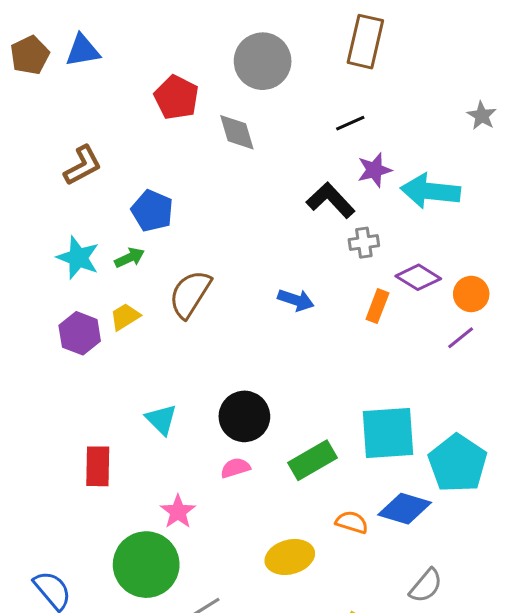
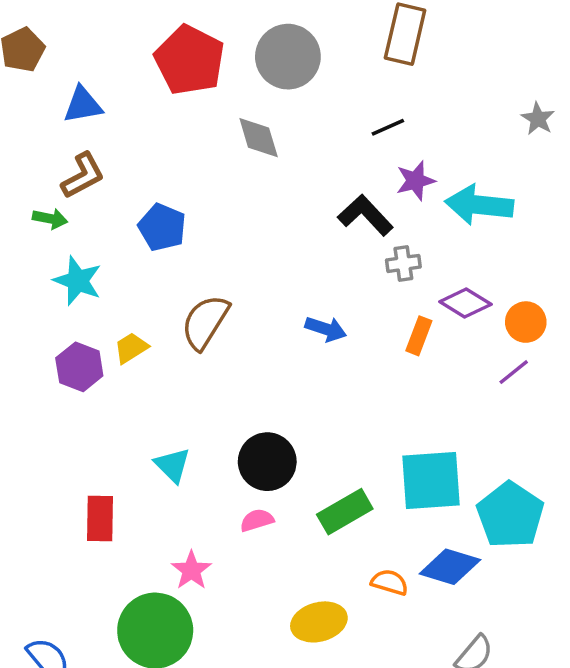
blue triangle: (83, 51) -> (83, 105), moved
red pentagon: (176, 97) -> (190, 60), moved, size x1.4
green arrow: (130, 258) -> (50, 219), moved, turned 36

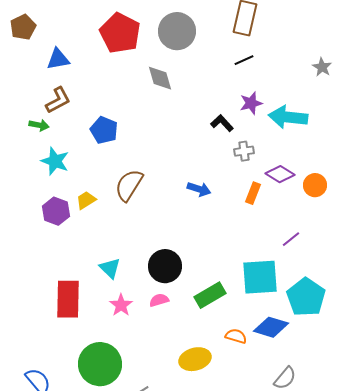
black line: (388, 127) -> (244, 60), moved
black L-shape: (365, 215) -> (222, 123), size x0.7
purple line: (514, 372) -> (291, 239), moved
red rectangle: (100, 519) -> (68, 299), size x1.4
pink star: (191, 570) -> (121, 305), moved

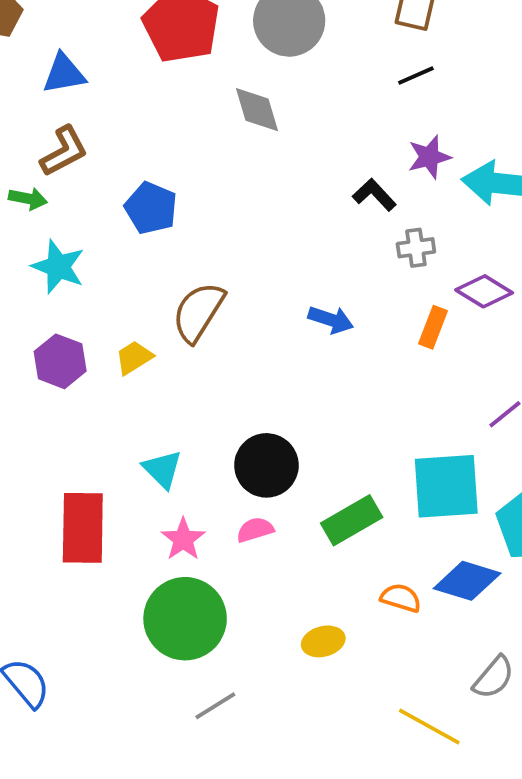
yellow trapezoid: (86, 200) -> (134, 358), moved
yellow ellipse: (195, 359) -> (323, 641), size x0.7
green circle: (100, 364) -> (185, 619), moved

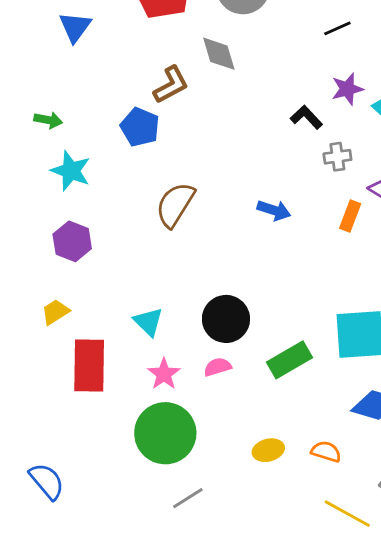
blue triangle: (64, 74) -> (75, 27), turned -44
brown L-shape: (64, 151) -> (171, 85), moved
yellow trapezoid: (134, 358) -> (55, 312), moved
orange semicircle: (401, 598) -> (326, 452), moved

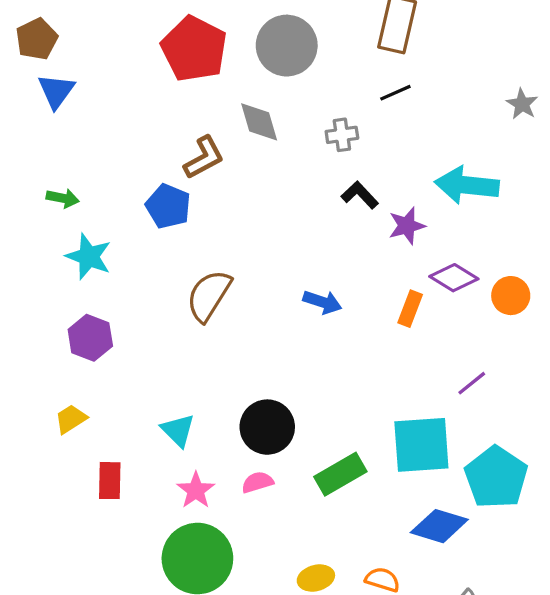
blue triangle: (75, 27) -> (56, 91), moved
purple star: (347, 89) -> (407, 226), moved
gray cross: (337, 157) -> (342, 135), moved
red rectangle: (89, 366) -> (110, 481), size x0.6

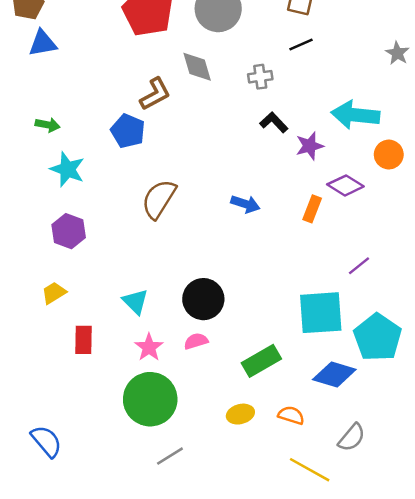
blue triangle: (56, 91) -> (43, 43), turned 44
orange circle: (511, 296) -> (389, 155), moved
green rectangle: (340, 474) -> (261, 361), moved

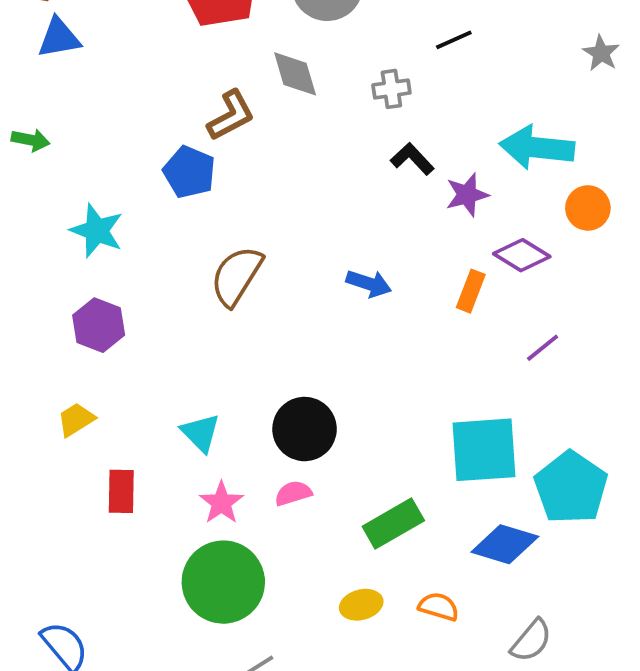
green arrow: (48, 125) -> (31, 140), moved
purple line: (359, 266) -> (543, 348), moved

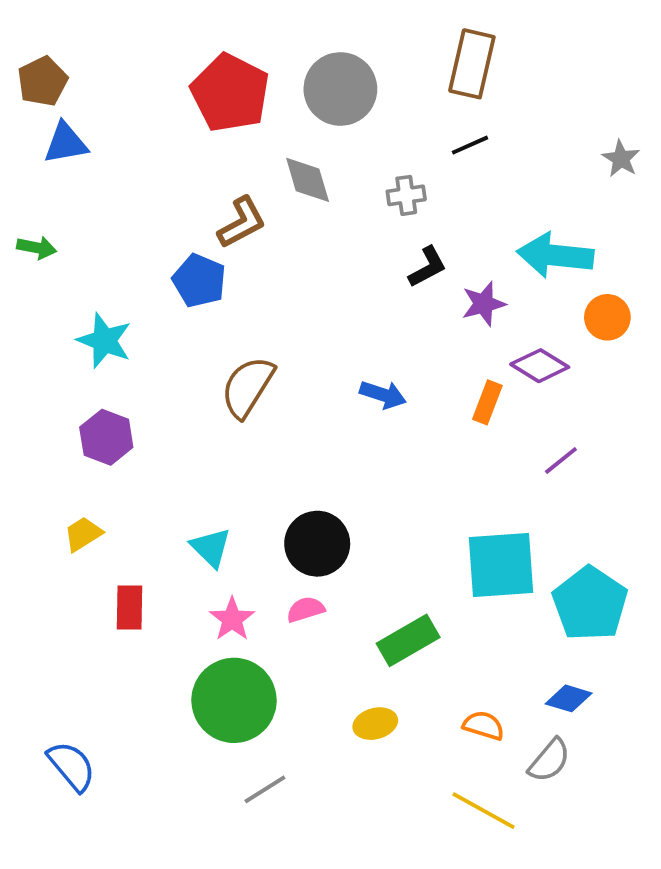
black L-shape: (412, 159) -> (427, 267), turned 105
blue diamond: (505, 544) -> (569, 698), moved, size x0.7
orange semicircle: (439, 607) -> (484, 726), moved

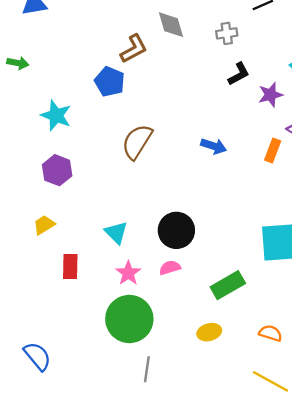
gray line: (265, 789) -> (147, 369), turned -50

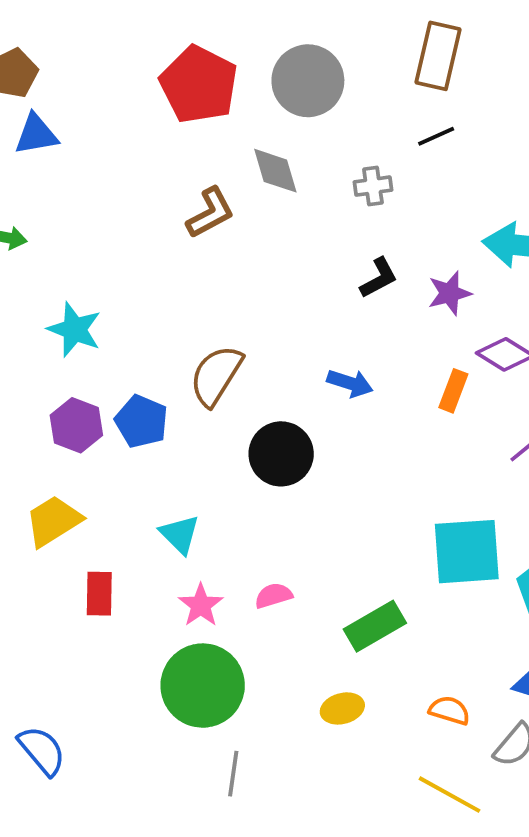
black L-shape: (239, 74) -> (379, 278), moved
blue pentagon: (110, 82) -> (141, 421), moved
yellow trapezoid: (44, 225) -> (53, 521), size x1.5
black circle: (176, 230) -> (281, 454), moved

